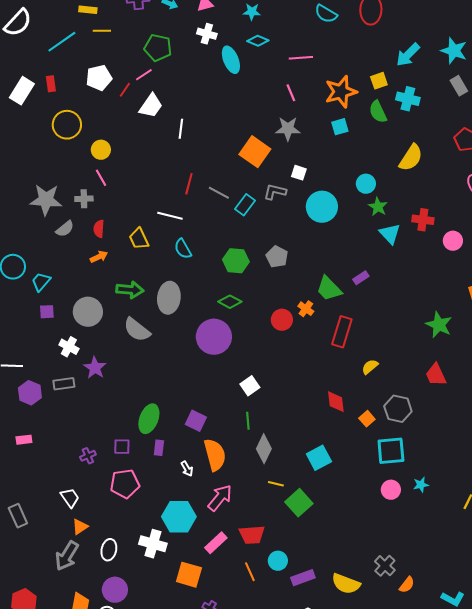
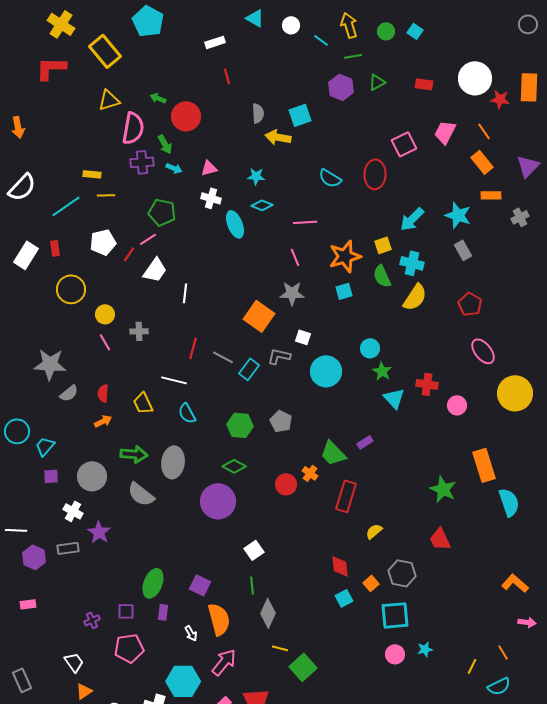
yellow semicircle: (411, 158) -> (415, 297), moved
gray cross: (84, 199) -> (139, 331), moved
cyan square: (319, 458) -> (344, 598), moved, size x0.7

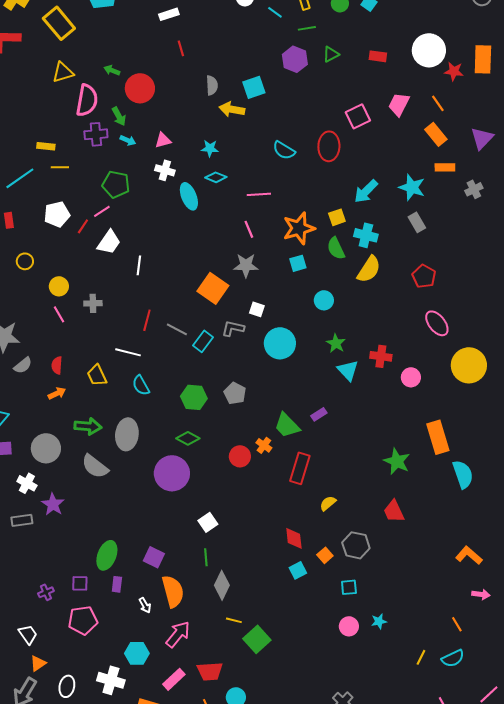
yellow circle: (71, 289) -> (25, 261), size x0.6
cyan circle: (370, 348) -> (324, 300), moved
cyan square: (395, 615) -> (349, 587), size x0.6
yellow line: (472, 666) -> (421, 657), moved
cyan hexagon: (183, 681) -> (137, 653), size x0.7

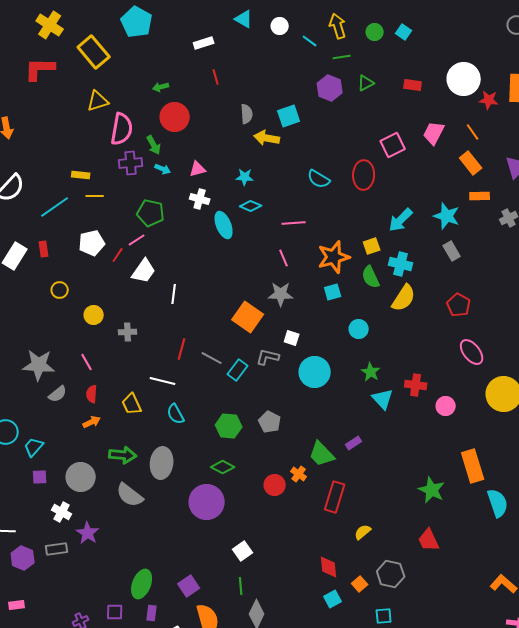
green arrow: (112, 70) -> (161, 87), moved, turned -35
pink line: (59, 314) -> (87, 362), moved
purple square: (154, 557) -> (189, 586), turned 30

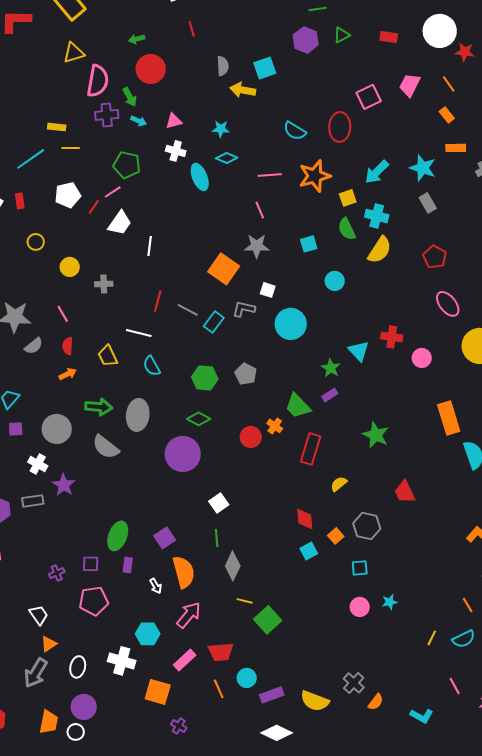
orange rectangle: (471, 163) -> (447, 115), size x0.7
orange star: (334, 257) -> (315, 176), moved
green star: (371, 372) -> (331, 368), moved
green star: (432, 490) -> (376, 435), moved

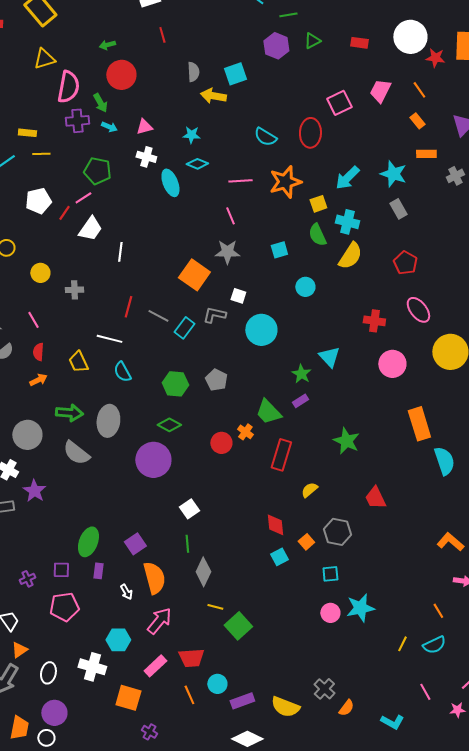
red cross: (392, 337) -> (374, 321), moved
pink circle: (422, 358) -> (392, 364), size x1.4
cyan star: (390, 602) -> (360, 608), size x1.8

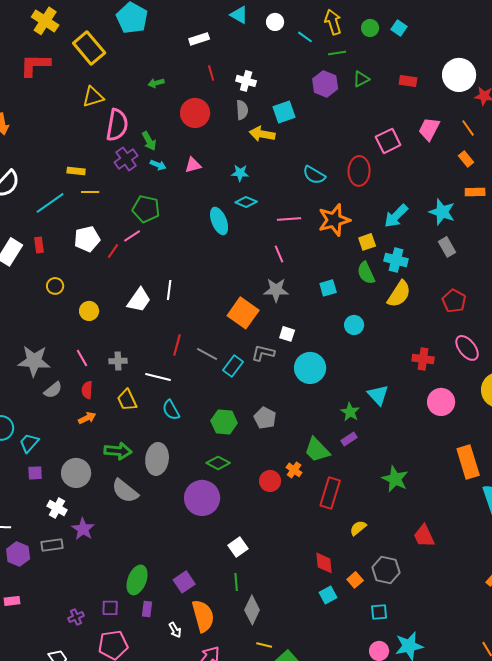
red circle: (121, 75) -> (195, 113), moved
purple cross: (77, 121) -> (126, 159), turned -30
white cross: (146, 157) -> (246, 81), moved
white trapezoid: (90, 229) -> (139, 300), moved
gray cross: (74, 290) -> (118, 361), moved

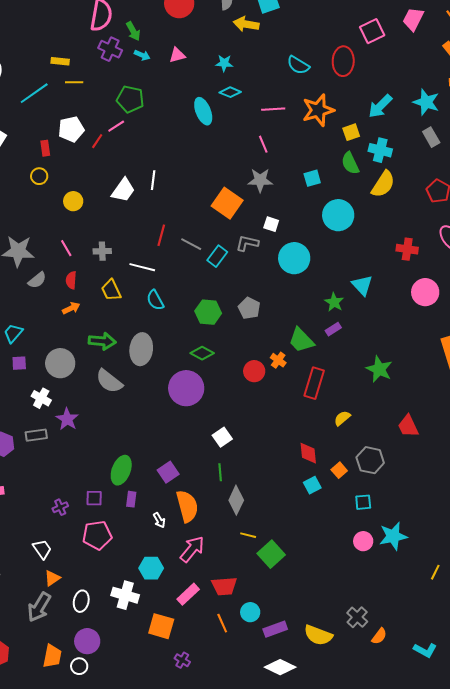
purple cross: (126, 159) -> (110, 49), turned -30
red rectangle: (39, 245) -> (45, 148), moved
cyan circle: (354, 325) -> (338, 215), size x1.6

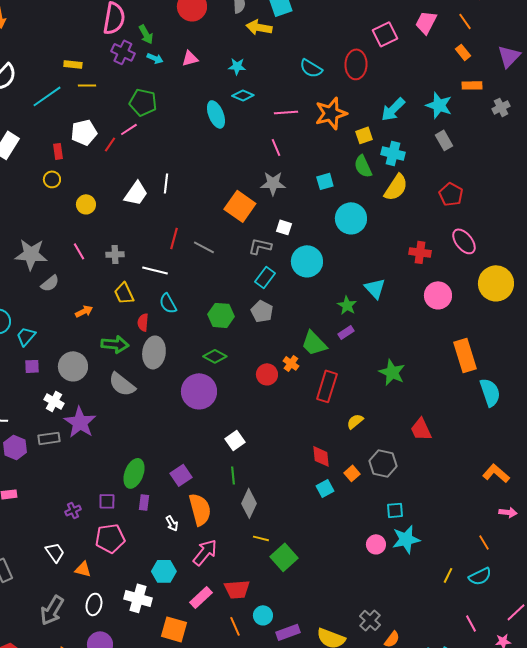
cyan rectangle: (217, 256) -> (265, 277), moved
red semicircle: (71, 280) -> (143, 322), moved
purple star: (67, 419) -> (80, 422), size x1.4
cyan square: (363, 502) -> (395, 510), moved
orange triangle: (52, 578) -> (83, 569), moved, turned 48

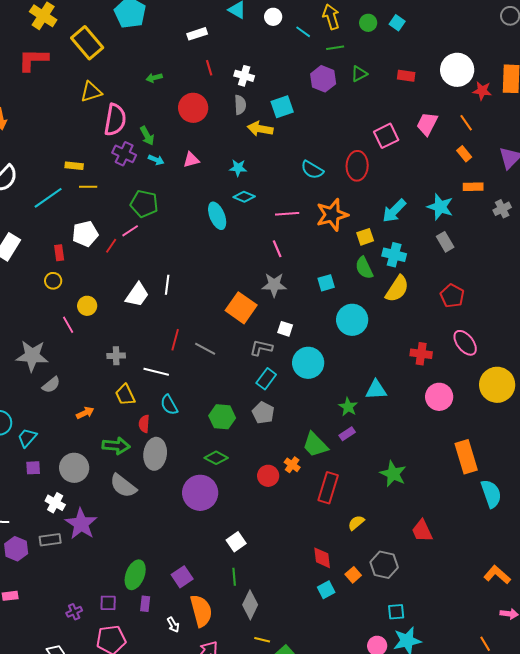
pink line: (79, 251) -> (68, 325), moved
cyan triangle: (375, 288) -> (376, 390), turned -50

